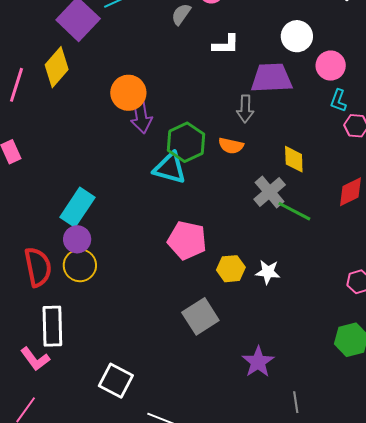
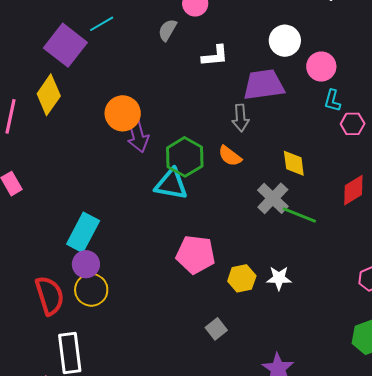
orange semicircle: (231, 146) -> (230, 156), turned 30
gray square: (200, 316) -> (216, 329), size x0.6

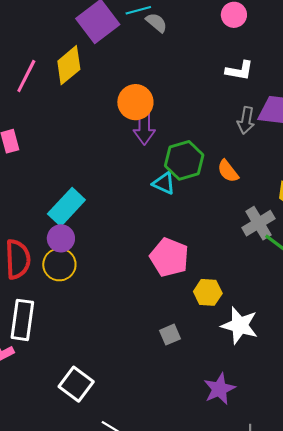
gray semicircle: (167, 30) -> (156, 23), moved, turned 85
gray arrow: (241, 118) -> (246, 120), moved
cyan triangle: (171, 184) -> (164, 183), size x0.7
white star: (279, 278) -> (240, 325), moved, size x1.5

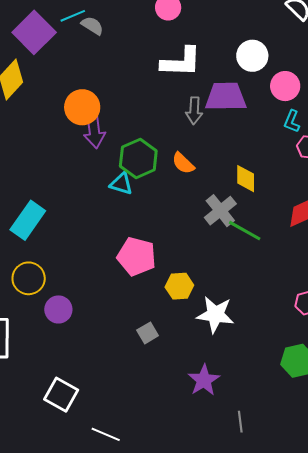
white L-shape: (239, 71) -> (181, 62), size x1.5
purple circle: (61, 238) -> (58, 309), moved

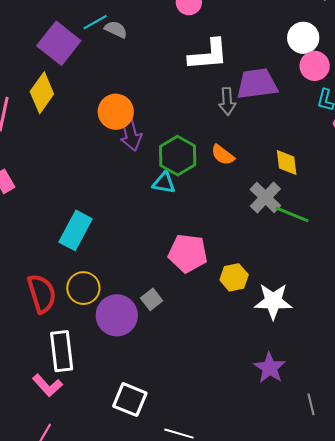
white circle: (252, 56) -> (303, 38), moved
purple circle: (58, 309) -> (117, 315), size x1.5
gray square: (148, 333) -> (152, 299), moved

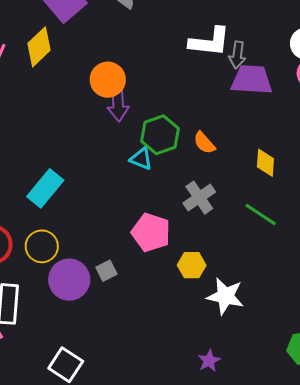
gray arrow: (227, 101) -> (237, 55), moved
gray cross: (265, 197) -> (199, 198), moved
purple star: (270, 368) -> (209, 361), size x0.7

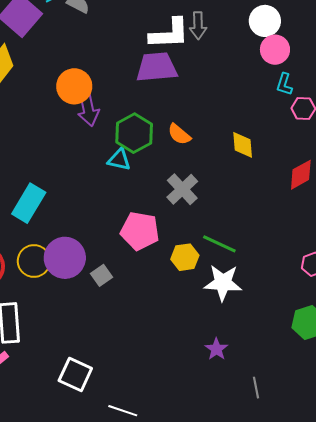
gray arrow: (237, 55) -> (198, 26), moved
purple trapezoid: (252, 80) -> (157, 67), moved
green line: (261, 215) -> (219, 244), moved
purple circle: (69, 280) -> (65, 258), moved

